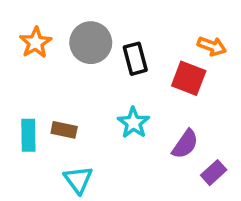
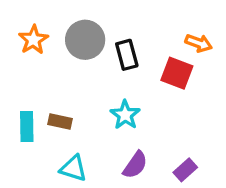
purple semicircle: (185, 144) -> (135, 165), moved
purple rectangle: (214, 173) -> (185, 170), moved
cyan triangle: (78, 180) -> (73, 168), turned -36

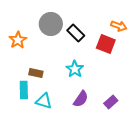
orange star: (33, 40) -> (18, 40), moved
black rectangle: (127, 55) -> (76, 33), turned -30
cyan rectangle: (27, 127) -> (24, 90), moved

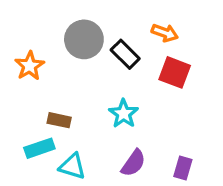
orange arrow: (119, 26) -> (165, 33), moved
cyan rectangle: (24, 90) -> (39, 148), turned 72
purple rectangle: (111, 102) -> (183, 168), turned -32

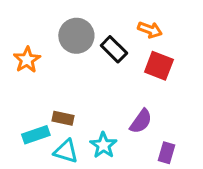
cyan star: (124, 114) -> (103, 145), moved
brown rectangle: (59, 120) -> (63, 118), moved
purple semicircle: (133, 163) -> (141, 121), moved

